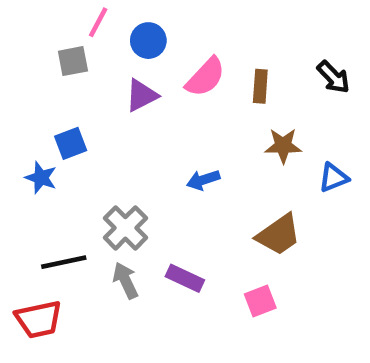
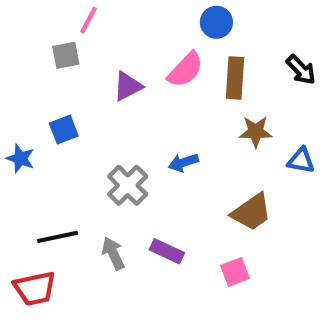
blue circle: (148, 41) -> (216, 22), moved
brown rectangle: (260, 86) -> (235, 78), size x1.4
blue star: (41, 178) -> (20, 158), moved
blue triangle: (333, 178) -> (301, 161), turned 32
gray cross: (125, 228) -> (128, 185), moved

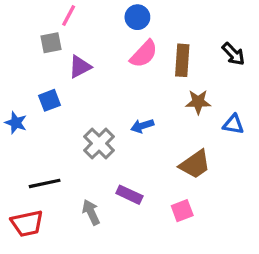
blue circle: (216, 22) -> (137, 17), moved
purple triangle: (128, 86) -> (80, 67), moved
gray arrow: (113, 253) -> (91, 212), moved

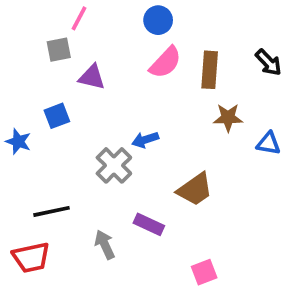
purple triangle: (80, 67) -> (92, 77), turned 40
blue arrow: (142, 126) -> (145, 140), moved
brown trapezoid: (195, 164) -> (195, 189), moved
pink square: (182, 211) -> (204, 272), moved

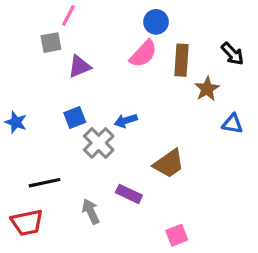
blue circle: (158, 20) -> (156, 22), moved
purple triangle: (92, 77) -> (80, 66), turned -35
blue square: (57, 116) -> (75, 117), moved
brown star: (228, 118) -> (207, 89), moved, turned -30

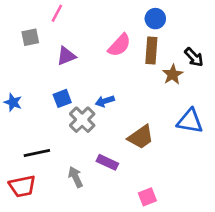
blue circle: (156, 22) -> (155, 19), moved
gray square: (51, 43) -> (30, 37), moved
black arrow: (232, 54) -> (194, 57), moved
blue triangle: (232, 124) -> (190, 121), moved, size x1.5

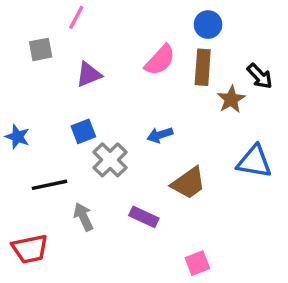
blue arrow: (105, 101) -> (160, 135), moved
black line: (37, 153) -> (50, 185), moved
gray arrow: (76, 177) -> (83, 217), moved

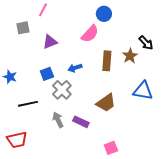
blue circle: (208, 25) -> (104, 14), moved
brown rectangle: (203, 67) -> (107, 61), moved
blue arrow: (160, 135) -> (75, 68), moved
gray arrow: (83, 217) -> (58, 120), moved

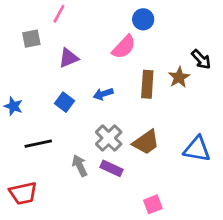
blue square: (47, 74) -> (65, 102), turned -32
gray cross: (62, 90) -> (109, 138), moved
blue triangle: (143, 91) -> (197, 149), moved

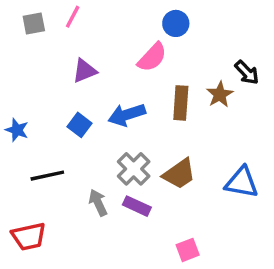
gray square: (31, 39) -> (34, 23), moved
blue arrow: (103, 94) -> (127, 115), size x1.5

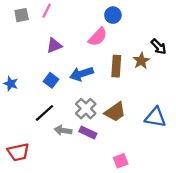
black line: (47, 176) -> (44, 113), moved, turned -30
gray arrow: (98, 203) -> (63, 130), turned -56

